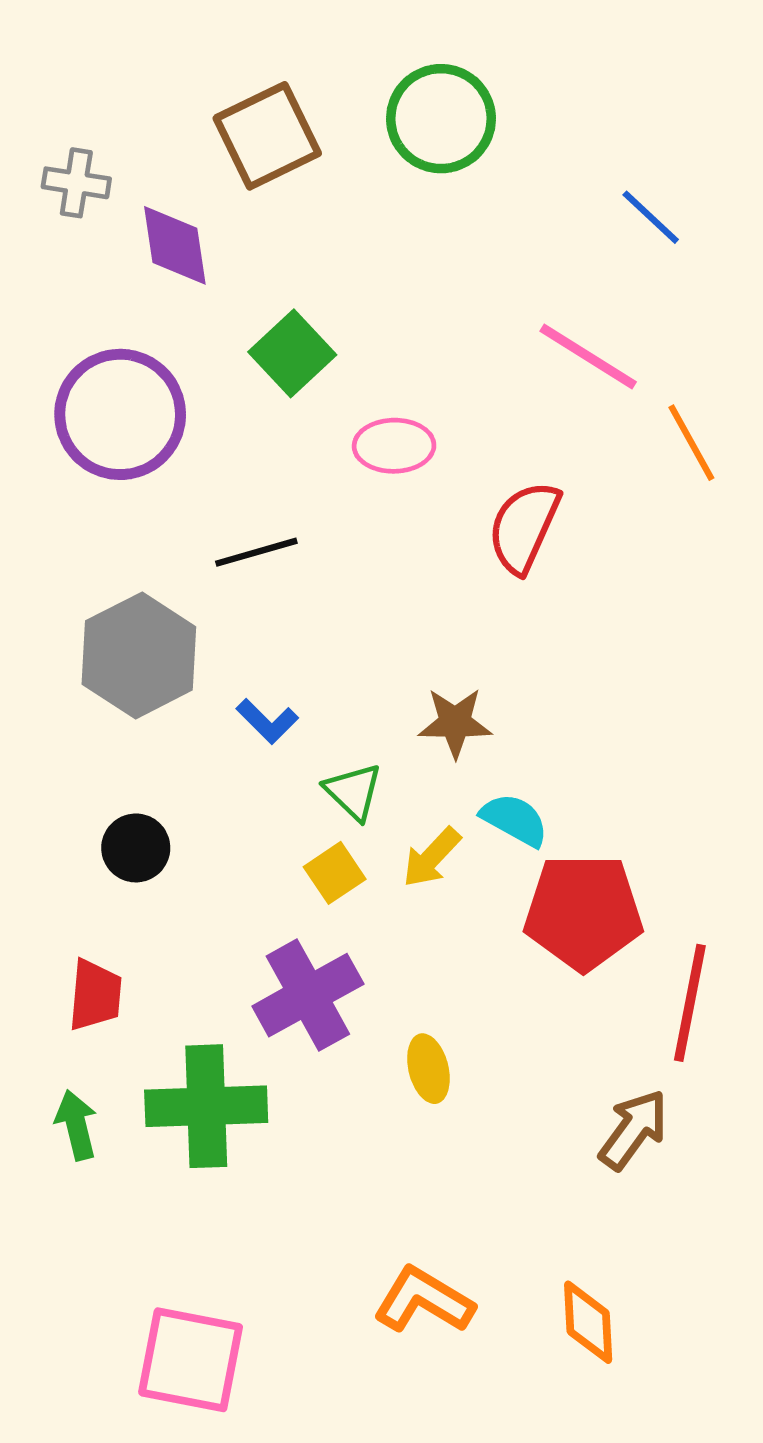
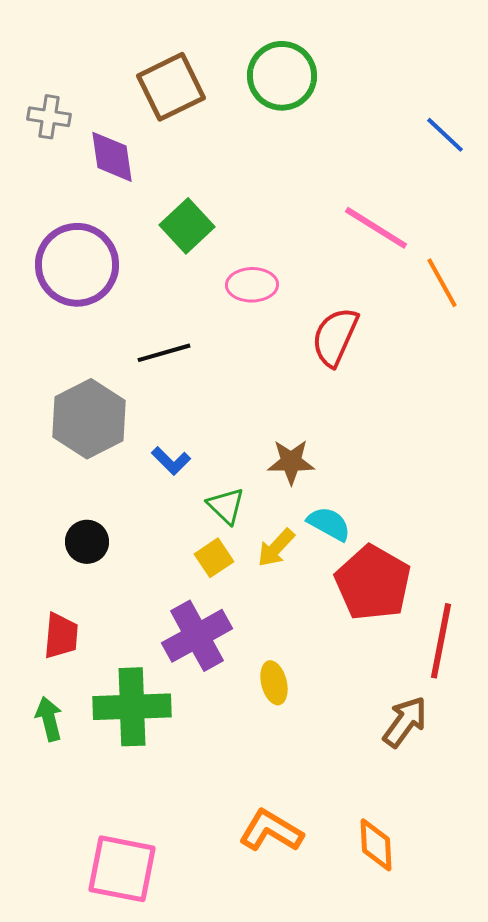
blue line: (651, 217) -> (445, 135), moved
red pentagon: (583, 912) -> (373, 583), turned 30

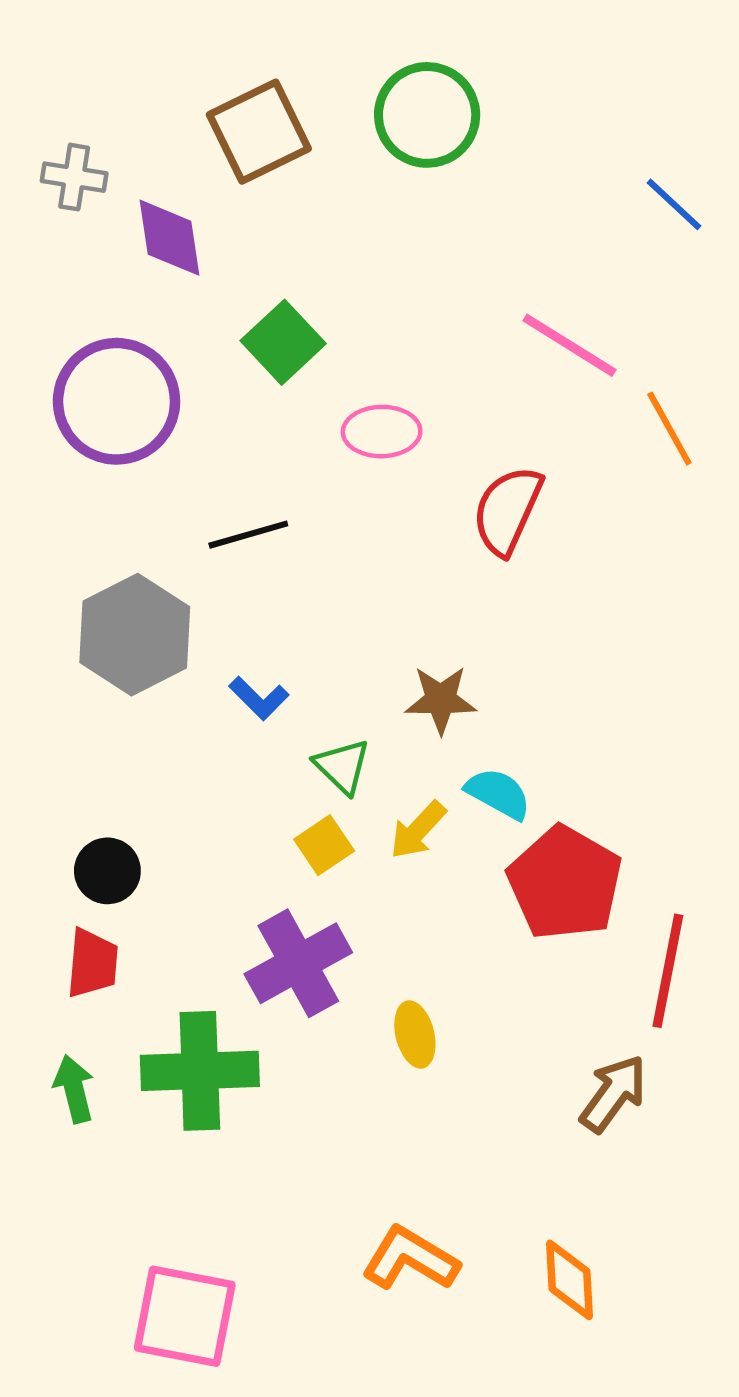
black circle: (87, 542) -> (107, 871), moved

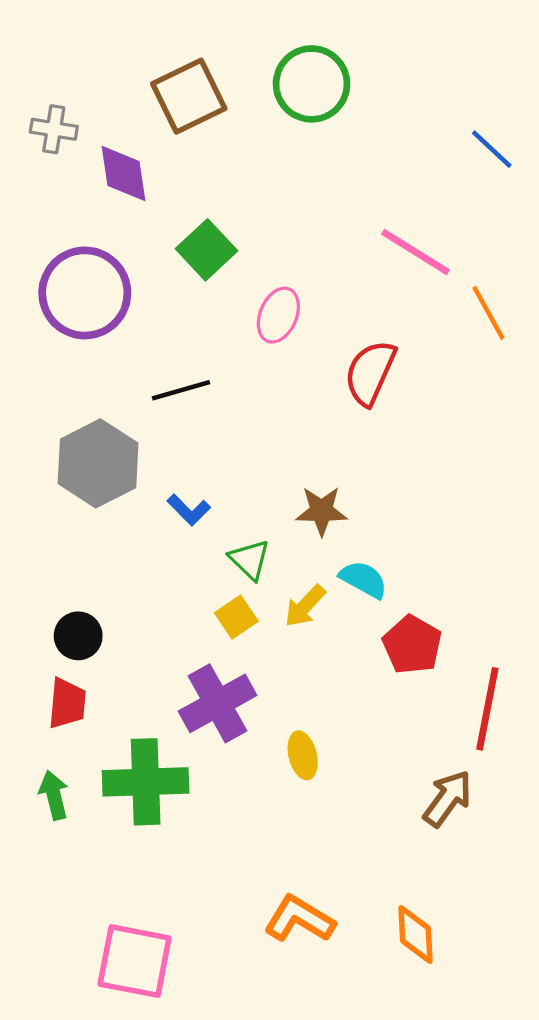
pink ellipse: (382, 432) -> (278, 315), turned -66
red pentagon: (565, 883) -> (412, 645), size x0.7

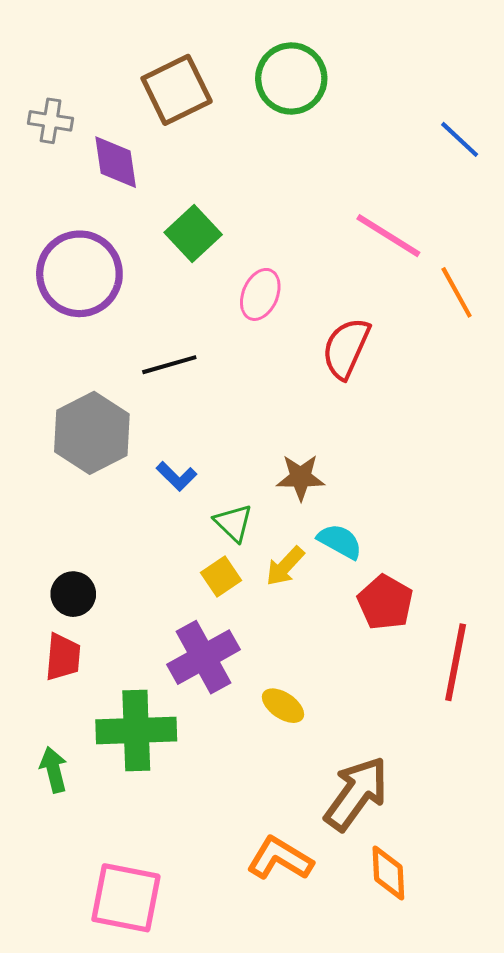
yellow ellipse: (303, 755) -> (283, 706), turned -42
green arrow: (54, 795) -> (54, 770), moved
brown arrow: (448, 798) -> (356, 793), moved, size x1.4

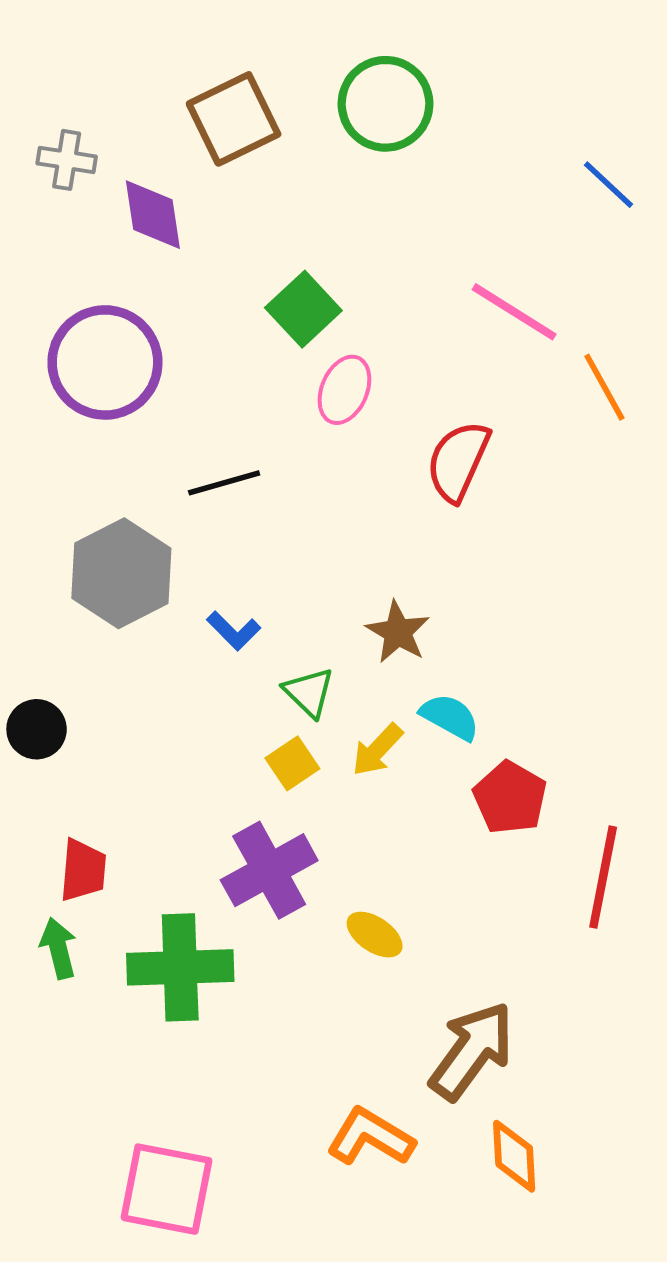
green square: (193, 233) -> (303, 309), moved
brown star: (301, 477) -> (398, 632), turned 30
black circle: (73, 594) -> (37, 729), moved
green arrow: (54, 770) -> (58, 948), moved

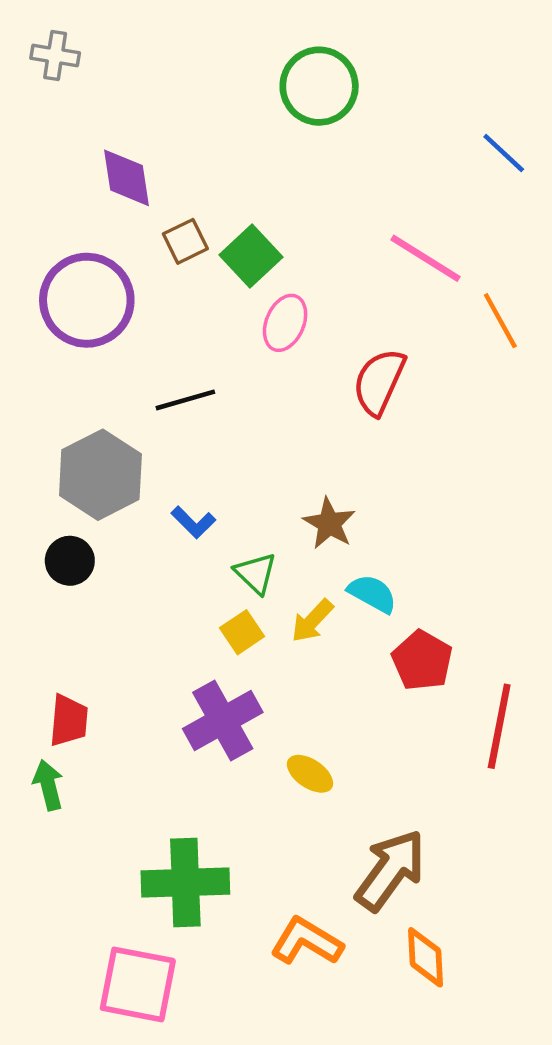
brown square: (234, 119) -> (185, 241), moved, size x0.6
gray cross: (67, 160) -> (55, 56), moved
black circle: (37, 729) -> (70, 561), moved
green cross: (180, 967) -> (185, 883), moved

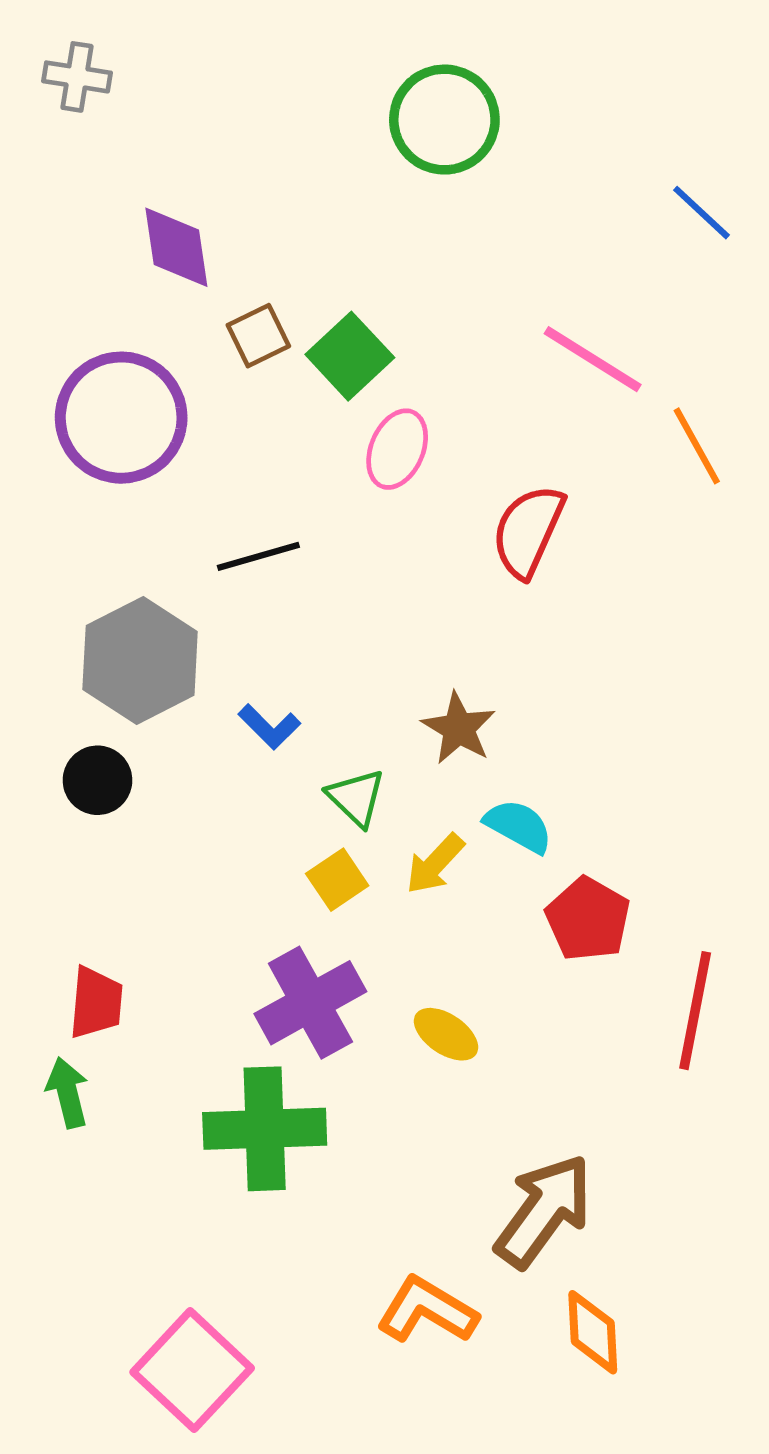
yellow ellipse: (310, 774) -> (446, 1034), moved
green cross: (185, 883) -> (265, 1129), moved
pink square: (138, 984) -> (192, 1370), turned 32

